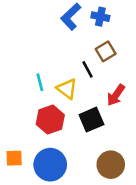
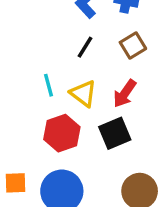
black line: (88, 69) -> (85, 47), moved, turned 60
red arrow: (116, 95) -> (125, 93), moved

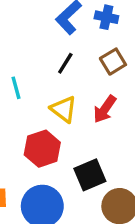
cyan line: (49, 85) -> (16, 88), moved
black square: (115, 133) -> (90, 175), moved

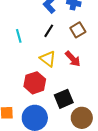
cyan line: (16, 88) -> (19, 36), moved
red arrow: (105, 109) -> (73, 59), turned -78

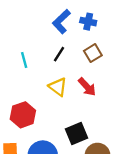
red hexagon: (35, 83) -> (23, 115), moved

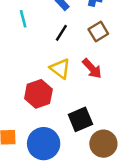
cyan line: (24, 60) -> (23, 19), moved
red hexagon: (23, 115) -> (38, 94), moved

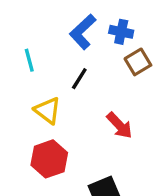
brown square: (98, 32) -> (138, 62), moved
yellow triangle: (60, 68) -> (48, 110), moved

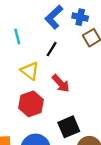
red arrow: (120, 125) -> (61, 83), moved

